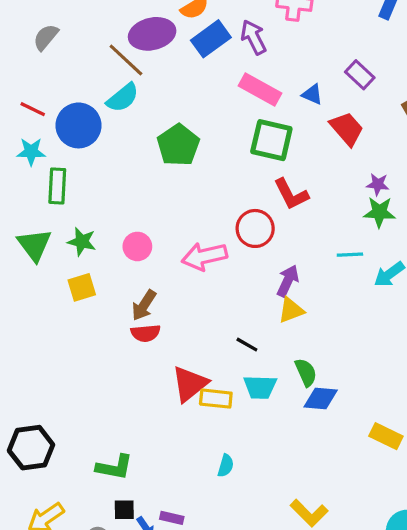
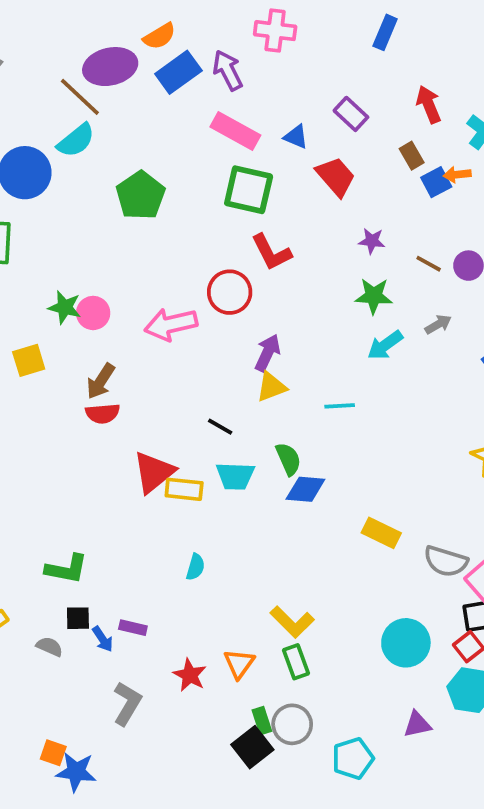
green star: (379, 212) -> (374, 296), moved
green star: (82, 242) -> (65, 307), moved
cyan line: (350, 255) -> (340, 406), moved

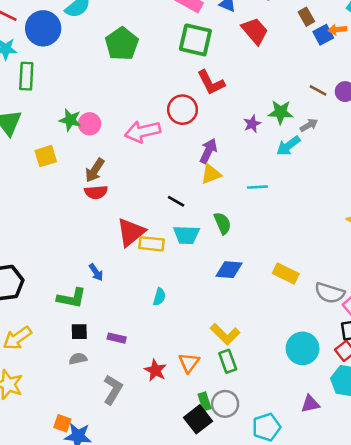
purple star: (372, 241) -> (252, 124), moved, turned -30
gray arrow: (438, 324) -> (309, 125), moved
blue diamond: (305, 489) -> (229, 270), moved
blue arrow: (103, 639) -> (96, 272), moved
gray semicircle: (50, 647) -> (78, 359), moved, turned -36

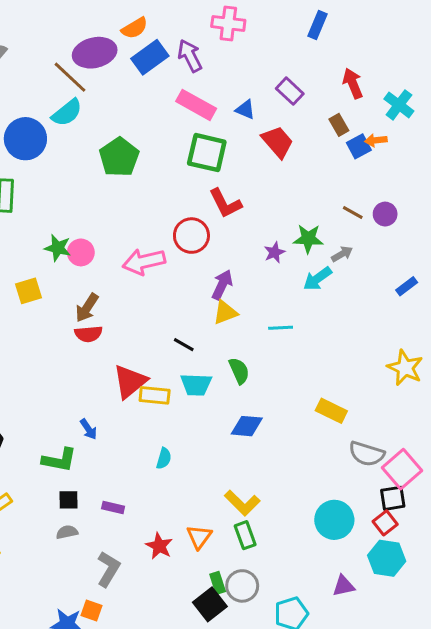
yellow rectangle: (286, 274) -> (331, 411), moved
orange square: (62, 423) -> (92, 611), moved

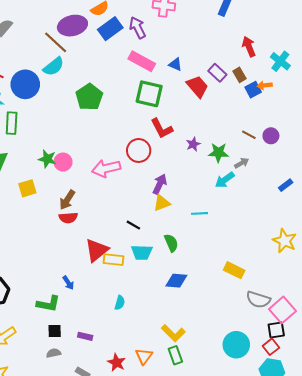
purple rectangle: (290, 91) -> (217, 73), moved
purple star: (274, 252) -> (193, 144), moved

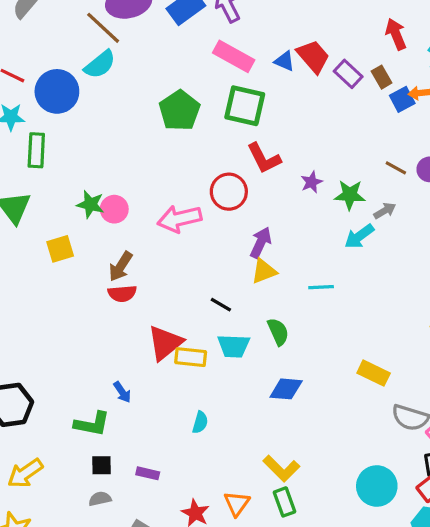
red trapezoid: (197, 86) -> (313, 56), moved
green pentagon: (89, 97) -> (179, 111), moved

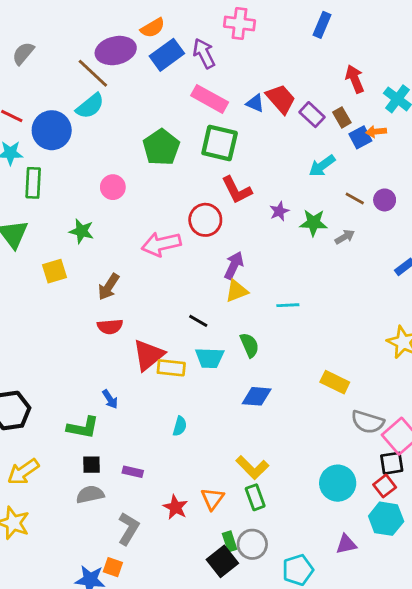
pink circle: (114, 209) -> (113, 187), moved
cyan arrow: (359, 236) -> (322, 166), moved
red semicircle: (122, 293) -> (110, 327), moved
gray semicircle: (100, 499) -> (90, 494), size x1.4

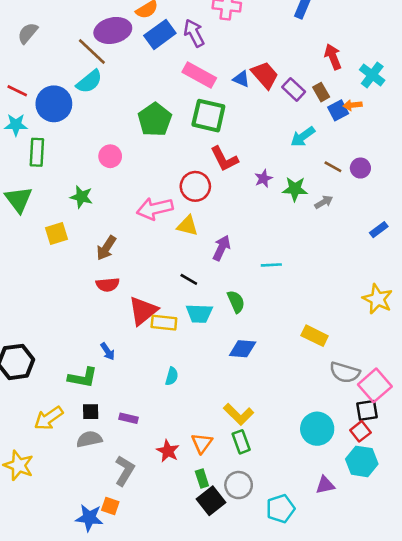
purple arrow: (234, 265) -> (222, 248), moved
yellow triangle: (237, 291) -> (187, 226), moved, turned 35
yellow arrow: (23, 472) -> (49, 418), moved
green rectangle: (230, 541) -> (202, 478), moved

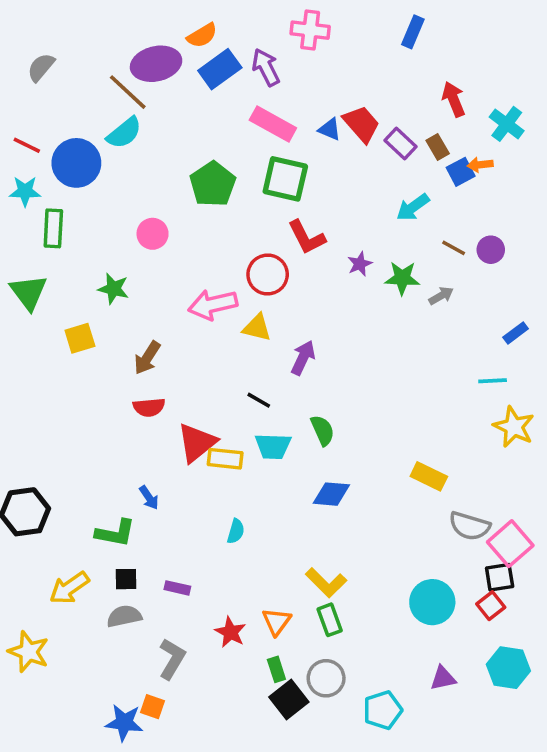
cyan line: (271, 265) -> (493, 381), moved
cyan hexagon: (362, 461) -> (508, 668), moved

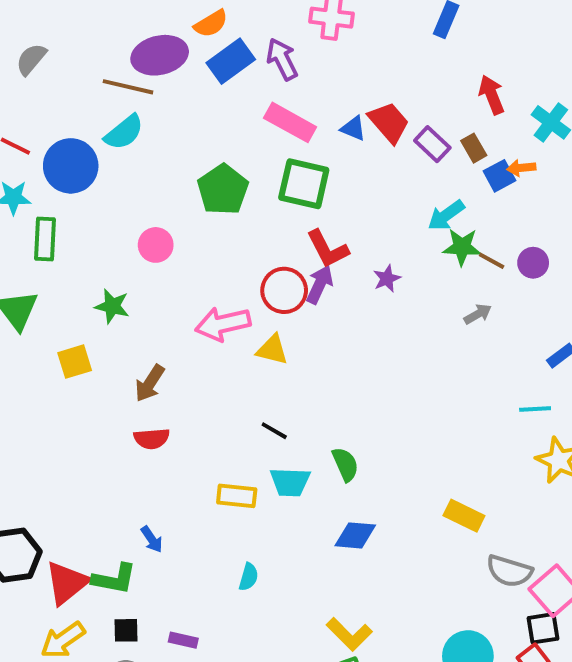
brown line: (128, 92) -> (128, 87), turned -30
green star: (402, 278) -> (462, 247), moved
purple arrow: (303, 358) -> (320, 284), moved
red triangle: (197, 443) -> (67, 583), moved

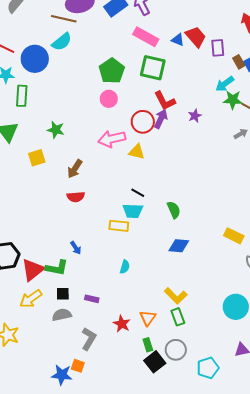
purple rectangle: (432, 144) -> (218, 48), turned 42
brown rectangle: (474, 148) -> (239, 62), moved
pink circle: (156, 245) -> (109, 99), moved
cyan trapezoid: (290, 482) -> (133, 211), moved

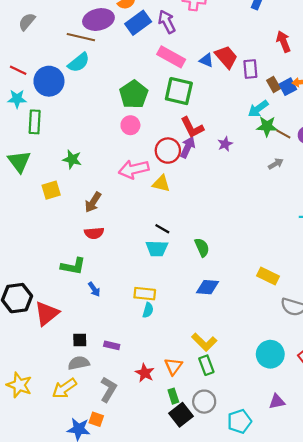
yellow rectangle: (119, 226) -> (145, 294), moved
green L-shape: (57, 268) -> (73, 266), moved
yellow arrow: (31, 299) -> (64, 388), moved

